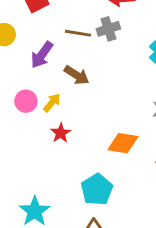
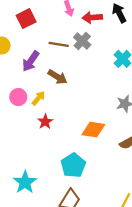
gray cross: (108, 29) -> (82, 41), turned -30

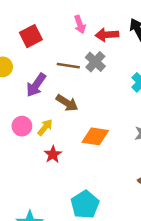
orange diamond: (93, 130) -> (95, 136), moved

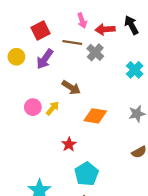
brown line: (68, 66) -> (72, 43), moved
purple arrow: (36, 85) -> (45, 59), moved
red star: (53, 154) -> (69, 144), moved

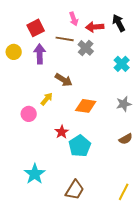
purple arrow: (45, 59) -> (40, 54), turned 144
pink circle: (33, 107) -> (29, 114), moved
cyan pentagon: (86, 174) -> (80, 146), moved

